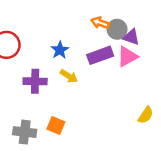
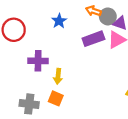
blue star: (60, 50) -> (59, 21), moved
yellow arrow: (69, 76) -> (58, 76), moved, turned 64

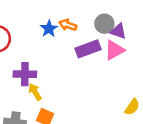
orange arrow: (93, 11) -> (68, 25), moved
yellow arrow: (58, 76) -> (35, 92), moved, turned 144

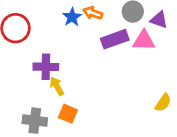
purple triangle: (118, 31) -> (159, 20), moved
pink triangle: (114, 50) -> (144, 41), turned 30

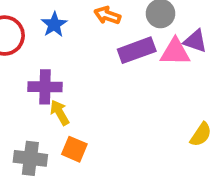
blue star: (72, 17) -> (54, 25), moved
purple triangle: (159, 20) -> (195, 41), moved

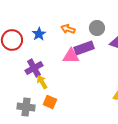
pink triangle: (175, 52) -> (71, 56), moved
purple cross: (45, 87) -> (34, 68), turned -30

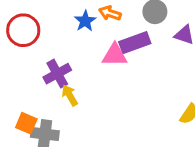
blue star: (39, 34) -> (85, 21), moved
orange square: (50, 102) -> (26, 123), moved

